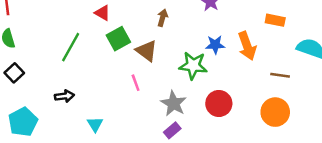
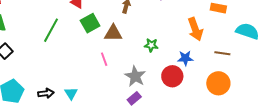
blue star: (215, 45) -> (185, 58), moved
brown triangle: (147, 51) -> (113, 33), turned -36
green star: (193, 66) -> (151, 45), size x0.6
black arrow: (65, 96) -> (46, 93), moved

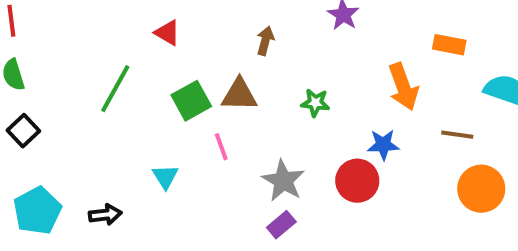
green square: (90, 23) -> (191, 101), moved
green star: (151, 45) -> (315, 103), moved
orange circle: (218, 83) -> (481, 189), moved
cyan triangle: (71, 93) -> (165, 177), moved

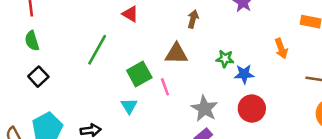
orange arrow: (403, 87) -> (281, 48), size x0.7
green square: (191, 101) -> (139, 74), moved
blue star: (383, 145) -> (244, 74), moved

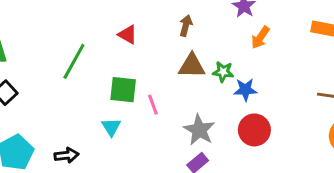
red triangle: (130, 14) -> (128, 35), moved
orange arrow: (281, 48) -> (260, 37), moved, turned 54
brown triangle: (176, 54) -> (192, 66), moved
green square: (139, 74) -> (123, 90), turned 35

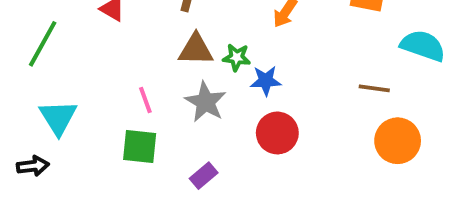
green square: (123, 90) -> (140, 147), moved
cyan triangle: (111, 127) -> (58, 117), moved, size x1.5
gray star: (199, 130) -> (206, 102), moved

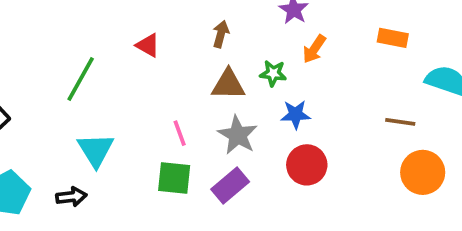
green star: (237, 57) -> (273, 73), moved
purple rectangle: (204, 176) -> (230, 185), moved, size x1.4

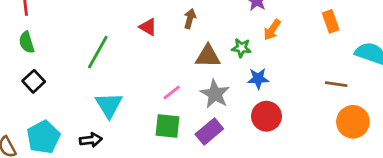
brown arrow: (221, 34) -> (190, 19), moved
orange rectangle: (393, 38) -> (331, 21), turned 60
pink line: (180, 133) -> (172, 93), turned 72

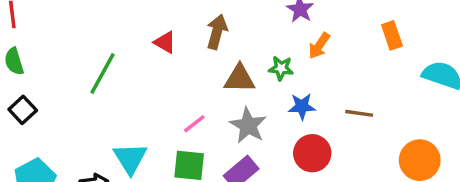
brown arrow: (190, 19) -> (217, 32), size x1.4
brown line: (336, 84) -> (359, 113), moved
cyan triangle: (109, 105) -> (130, 158), moved

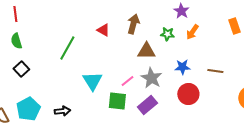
green star: (281, 68) -> (167, 34), moved
pink line: (194, 124) -> (127, 81), moved
cyan triangle: (130, 158) -> (92, 81), moved

